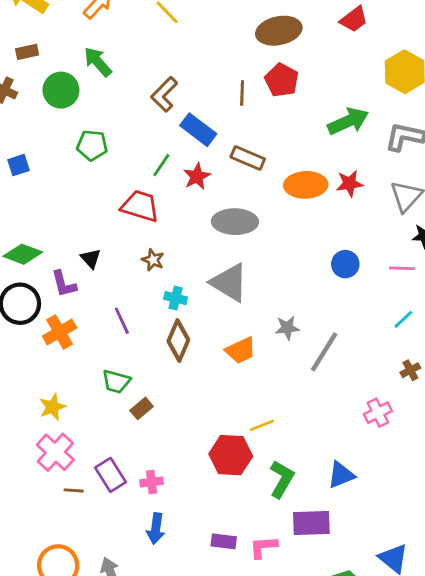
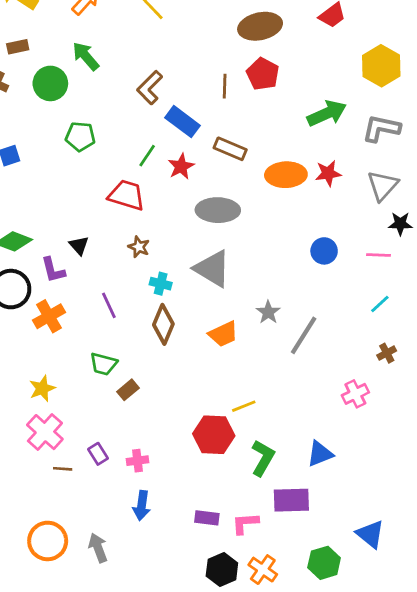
gray star: (287, 328) -> (268, 312), turned -30
purple rectangle: (110, 475) -> (98, 454), size x0.7

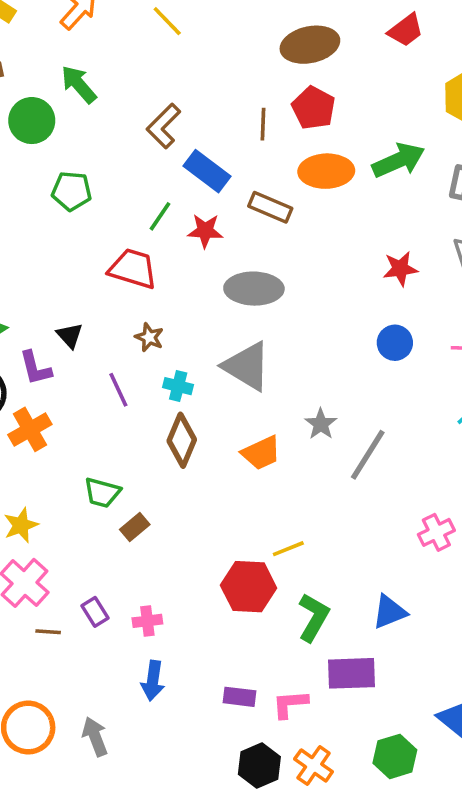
red star: (181, 167) -> (205, 231), turned 30
red star: (328, 173) -> (400, 269), moved
orange ellipse: (286, 175) -> (326, 171), moved
purple line: (109, 305) -> (118, 390), moved

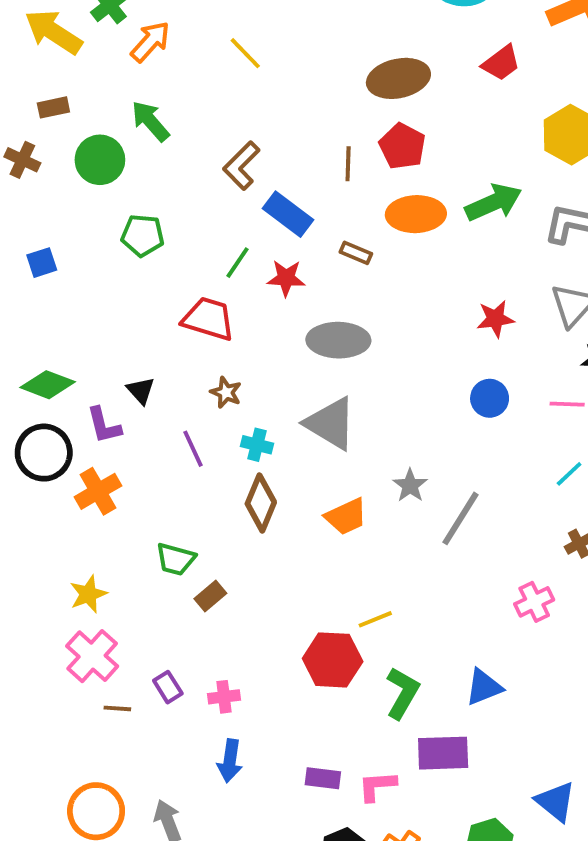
brown rectangle: (270, 207) -> (356, 253), size x0.7

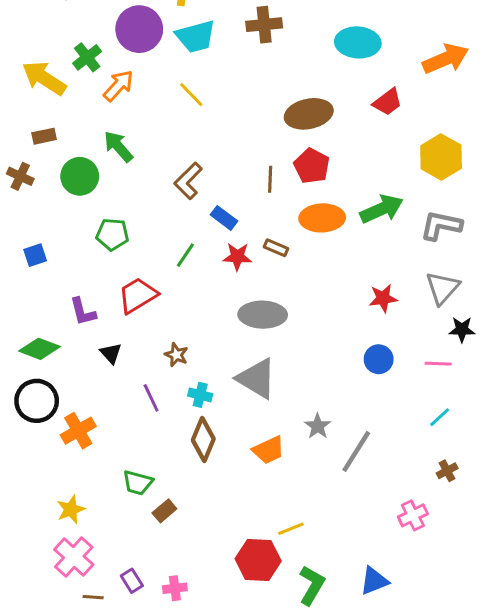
blue rectangle: (288, 214) -> (224, 218), size x0.7
red star: (286, 278) -> (237, 257), moved
red trapezoid: (208, 319) -> (138, 295), moved, turned -48
purple L-shape: (104, 425) -> (83, 312), moved

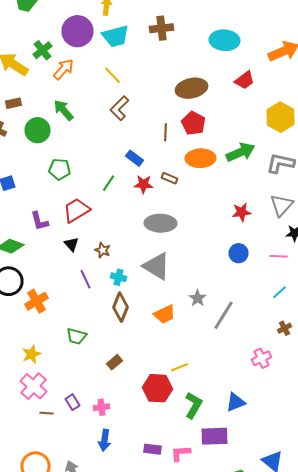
brown L-shape: (188, 181) -> (120, 108), moved
black triangle: (111, 353) -> (72, 244), moved
brown rectangle: (164, 511) -> (114, 362), moved

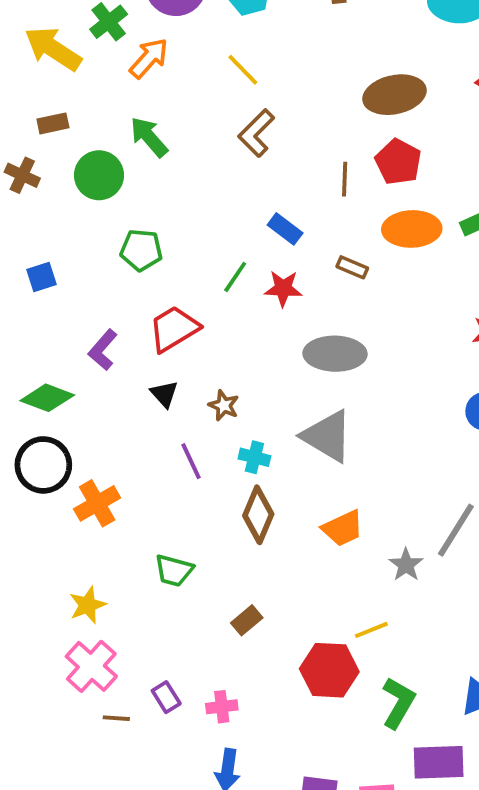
red star: (144, 184) -> (283, 288), moved
purple L-shape: (40, 221) -> (103, 350), turned 55
gray star: (198, 298) -> (406, 565), moved

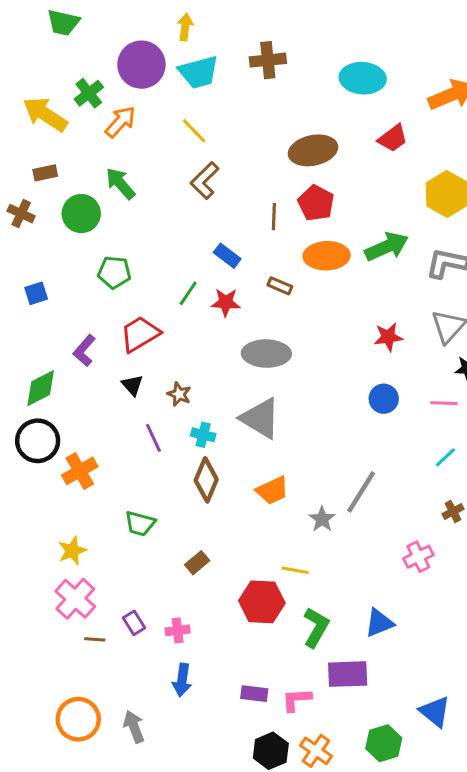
green diamond: (47, 398) -> (41, 388), turned -48
yellow line: (371, 630) -> (295, 570), turned 32

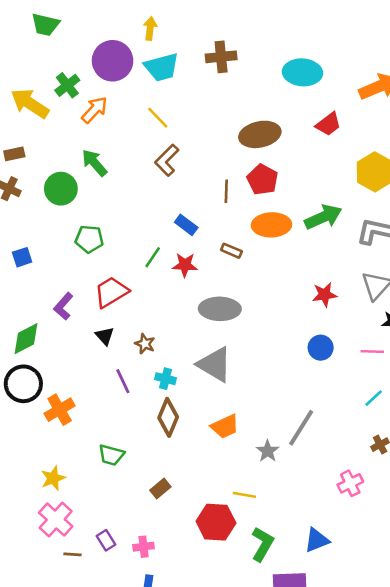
brown rectangle: (45, 173) -> (14, 154), moved

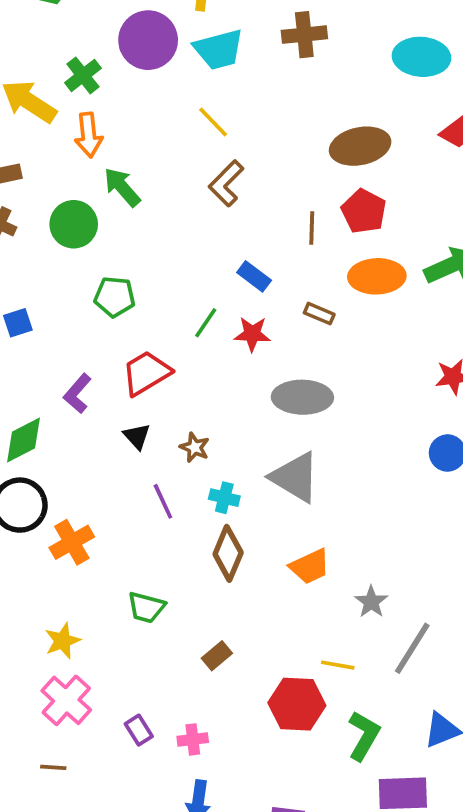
orange arrow: (94, 110) -> (89, 135), moved, turned 132
gray line: (301, 428) -> (412, 648), moved
brown line: (72, 554) -> (53, 767), moved

